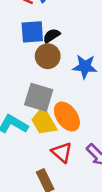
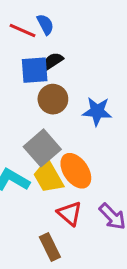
black semicircle: (52, 36) -> (53, 61), moved
gray square: (39, 97) -> (42, 148), turned 32

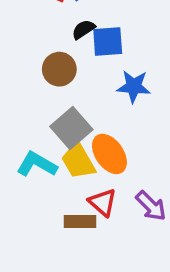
blue square: (35, 70) -> (108, 41), moved
brown circle: (53, 99) -> (59, 69), moved
brown rectangle: (50, 247) -> (80, 221), moved, turned -64

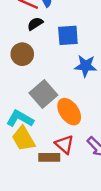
black semicircle: (84, 29) -> (35, 24), moved
brown circle: (59, 69) -> (22, 54), moved
yellow trapezoid: (78, 161) -> (23, 139), moved

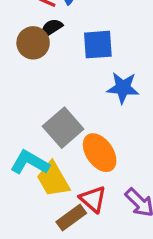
brown circle: (22, 54) -> (33, 43), moved
yellow trapezoid: (23, 139) -> (53, 179), moved
brown rectangle: (49, 157) -> (71, 217), turned -36

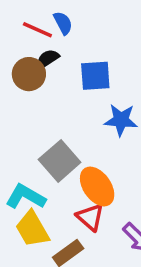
yellow trapezoid: (53, 179) -> (32, 229), moved
red triangle: (93, 199) -> (90, 217), moved

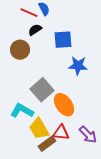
brown circle: (29, 74) -> (20, 50), moved
red triangle: (90, 217) -> (61, 133), moved, turned -36
yellow trapezoid: (32, 229) -> (39, 129), moved

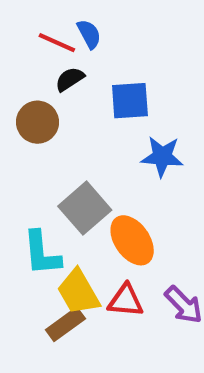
cyan L-shape: (22, 111) -> (42, 253), turned -125
brown rectangle: (47, 144) -> (65, 324), moved

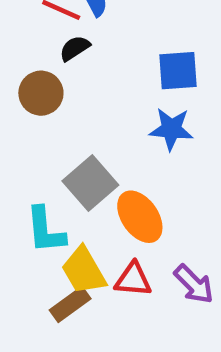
blue square: (130, 101) -> (178, 71), moved

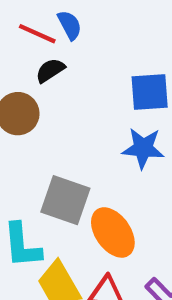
gray square: (90, 183) -> (65, 200), turned -30

